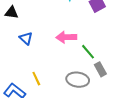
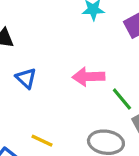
yellow line: (36, 79) -> (42, 141), turned -40

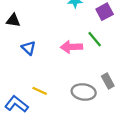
green line: (122, 99) -> (95, 39), moved

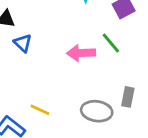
blue triangle: (29, 48) -> (23, 43), moved
gray rectangle: (108, 81) -> (128, 97), turned 40

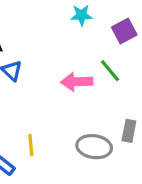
yellow line: (40, 110) -> (31, 145), turned 60

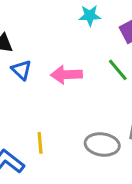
pink arrow: (77, 82) -> (66, 75), moved

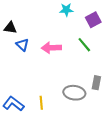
yellow line: (40, 143) -> (41, 103), moved

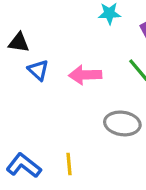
gray ellipse: (74, 93) -> (122, 123), moved

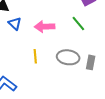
yellow line: (69, 164) -> (35, 56), moved

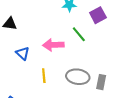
blue triangle: (15, 24) -> (23, 53), moved
green line: (78, 24) -> (79, 34), moved

